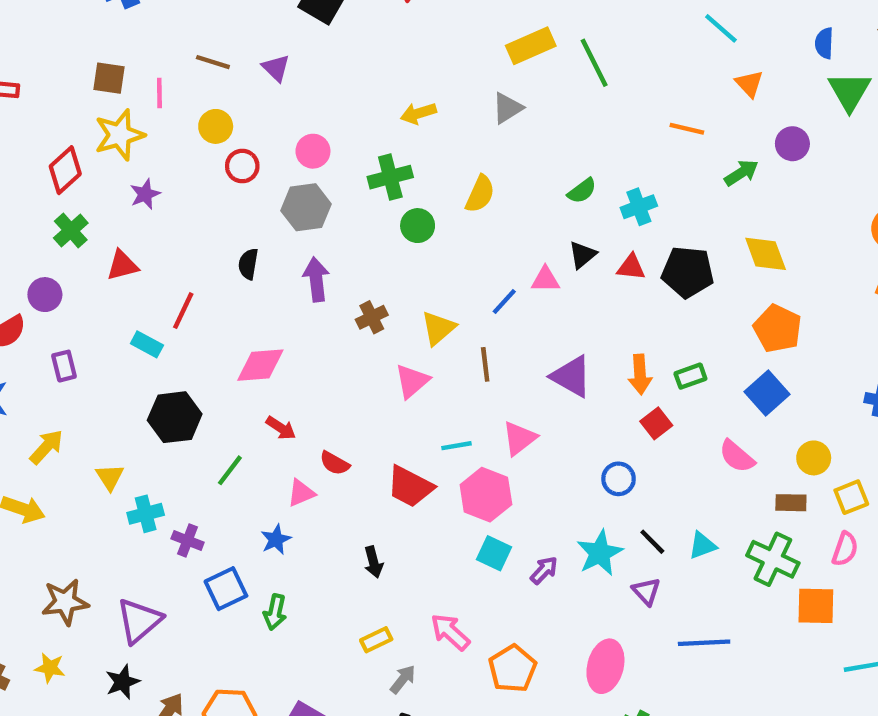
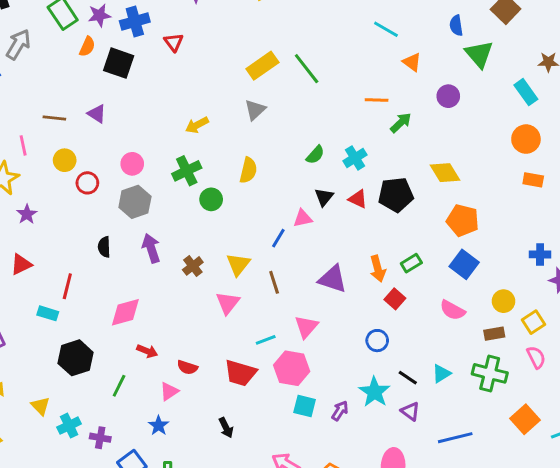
green arrow: (741, 173) -> (401, 123), moved
red triangle: (631, 267) -> (358, 199), turned 30
pink semicircle: (845, 549) -> (536, 357), turned -35
orange square: (816, 606) -> (525, 419), moved, turned -32

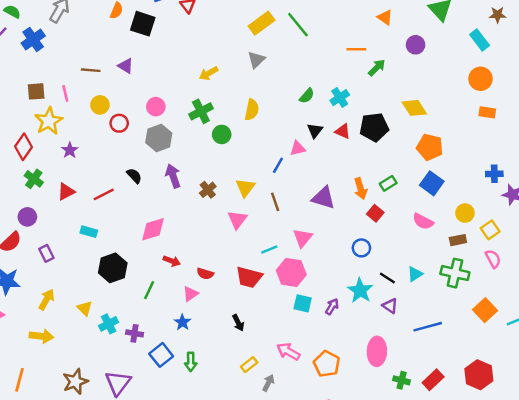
black semicircle: (104, 247) -> (134, 176), turned 140
red line: (67, 286) -> (104, 194), moved, turned 50

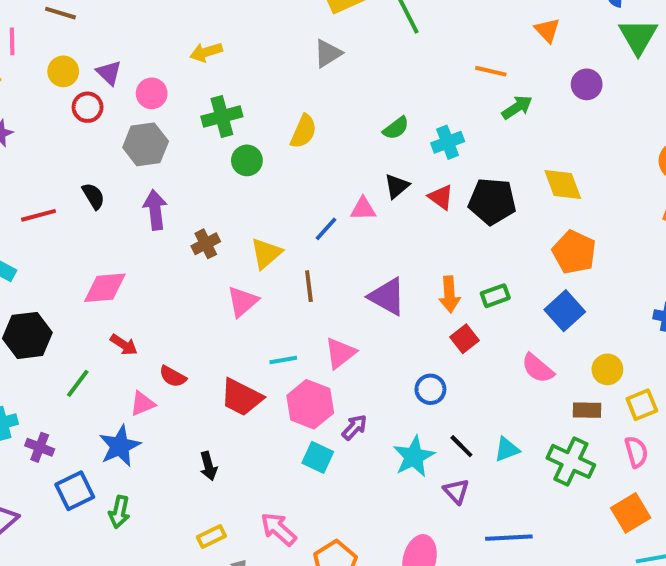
purple triangle: (126, 66) -> (109, 73), moved
yellow arrow: (209, 73) -> (206, 52), moved
purple arrow: (332, 307) -> (355, 427), moved
orange square: (485, 310) -> (631, 513), moved
blue star: (182, 322) -> (120, 446), size x1.5

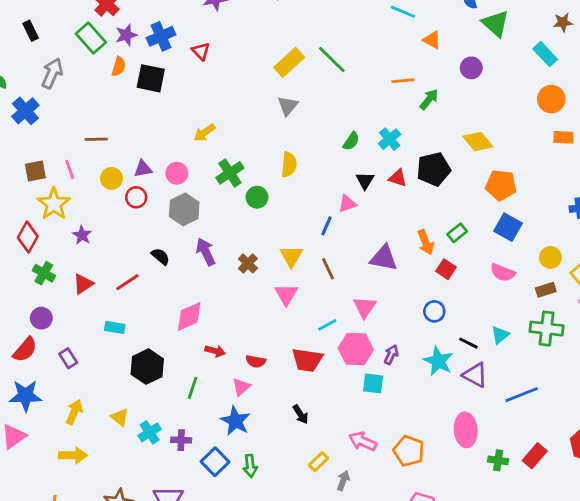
purple triangle: (109, 73) -> (143, 169), turned -36
purple triangle: (456, 491) -> (475, 375), size x1.4

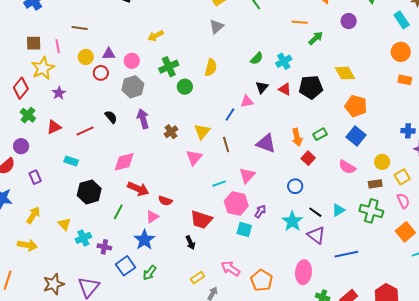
red arrow: (215, 351) -> (138, 189), size x1.5
red trapezoid: (307, 360) -> (201, 220), moved
green arrow: (250, 466) -> (149, 273), turned 35

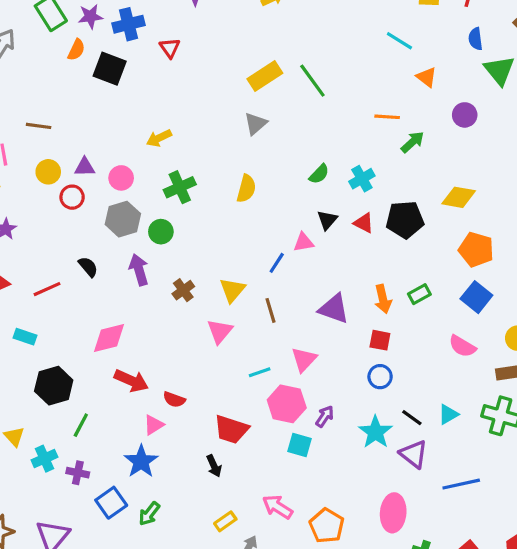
yellow diamond: (345, 73) -> (459, 197), turned -50
green circle: (185, 87) -> (161, 232), moved
red square: (308, 158) -> (380, 340), moved, turned -32
green line: (118, 212) -> (81, 425), moved

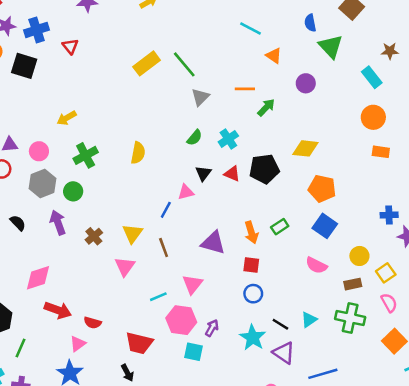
gray triangle: (256, 124) -> (200, 97), moved

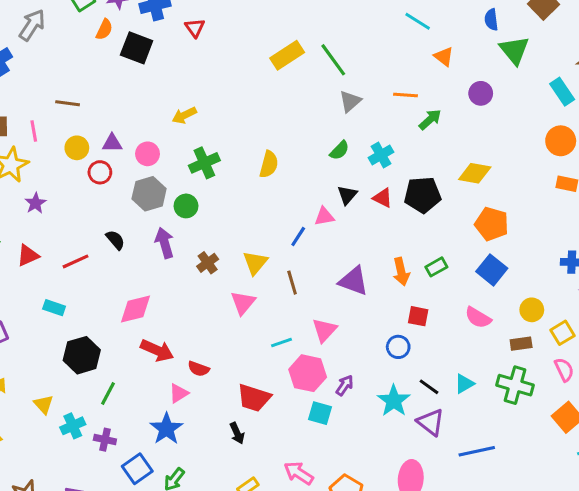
red square: (251, 265) -> (418, 316), moved

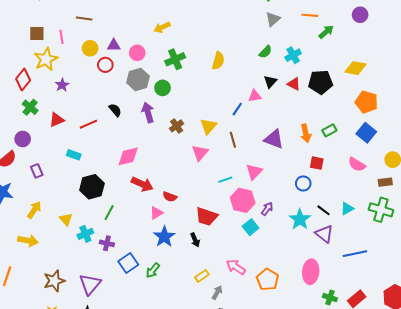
cyan square: (320, 413) -> (251, 227), turned 35
blue star: (166, 429) -> (164, 237), moved

